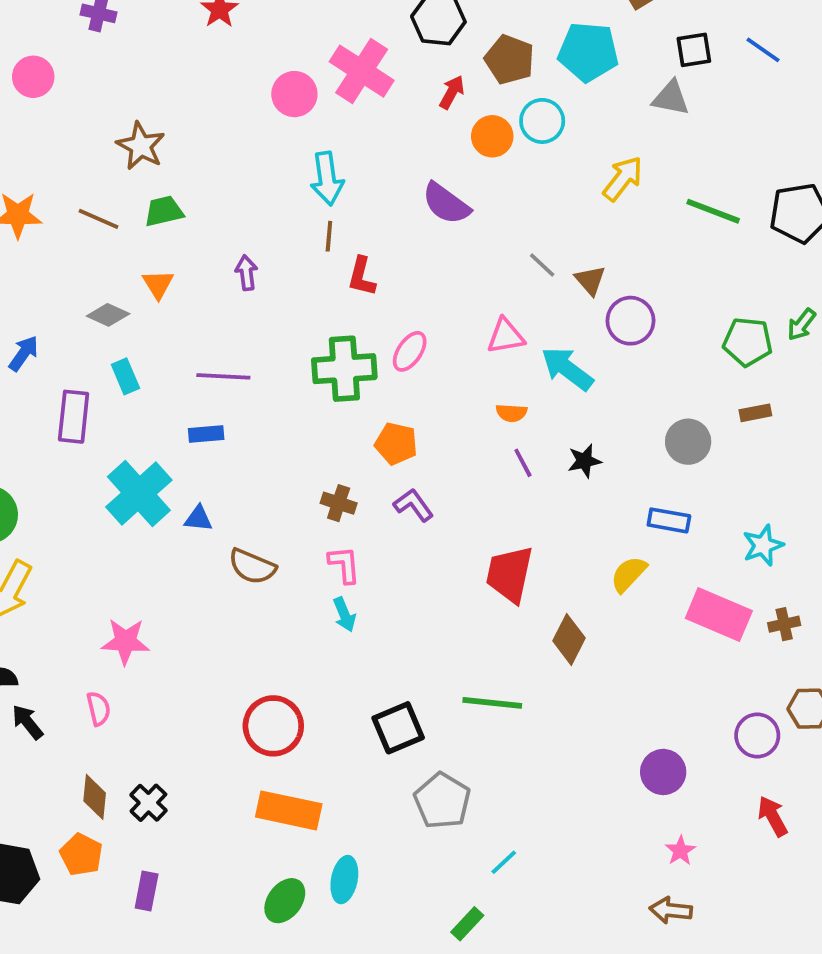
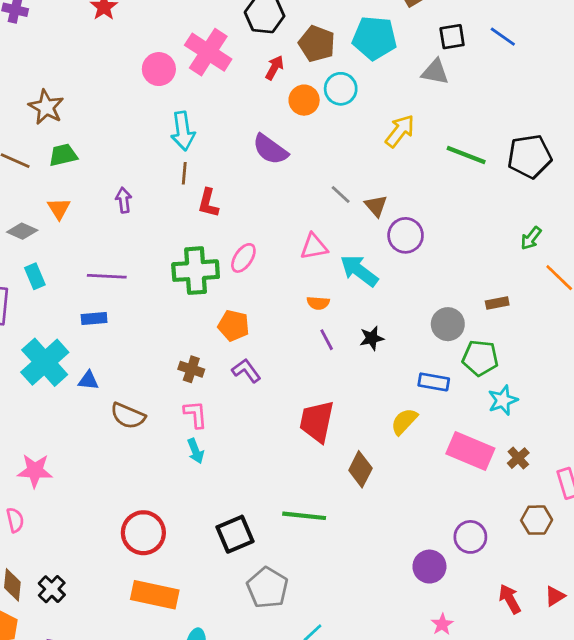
green pentagon: (748, 342) -> (480, 358), moved
brown cross: (784, 624) -> (518, 458), turned -30
purple circle: (757, 735) -> (470, 537), moved

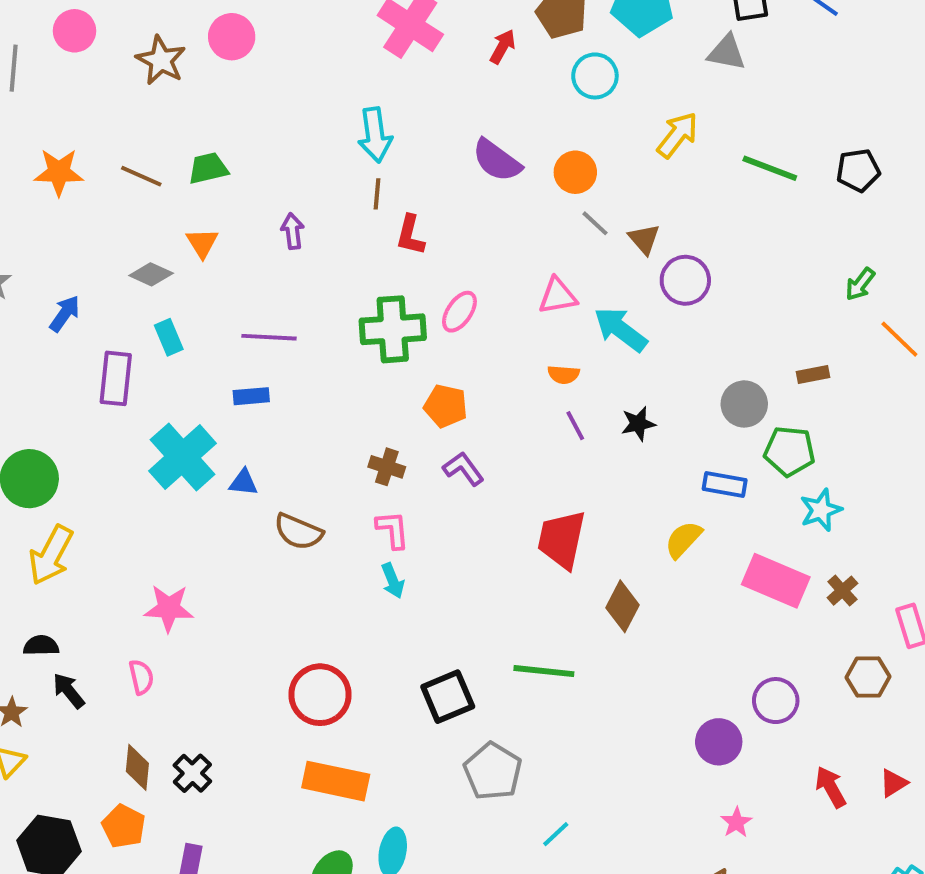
pink circle: (159, 69) -> (232, 37), moved
orange circle: (304, 100) -> (575, 172), moved
brown star: (46, 107) -> (161, 60), moved
black pentagon: (530, 156) -> (858, 170), size x0.7

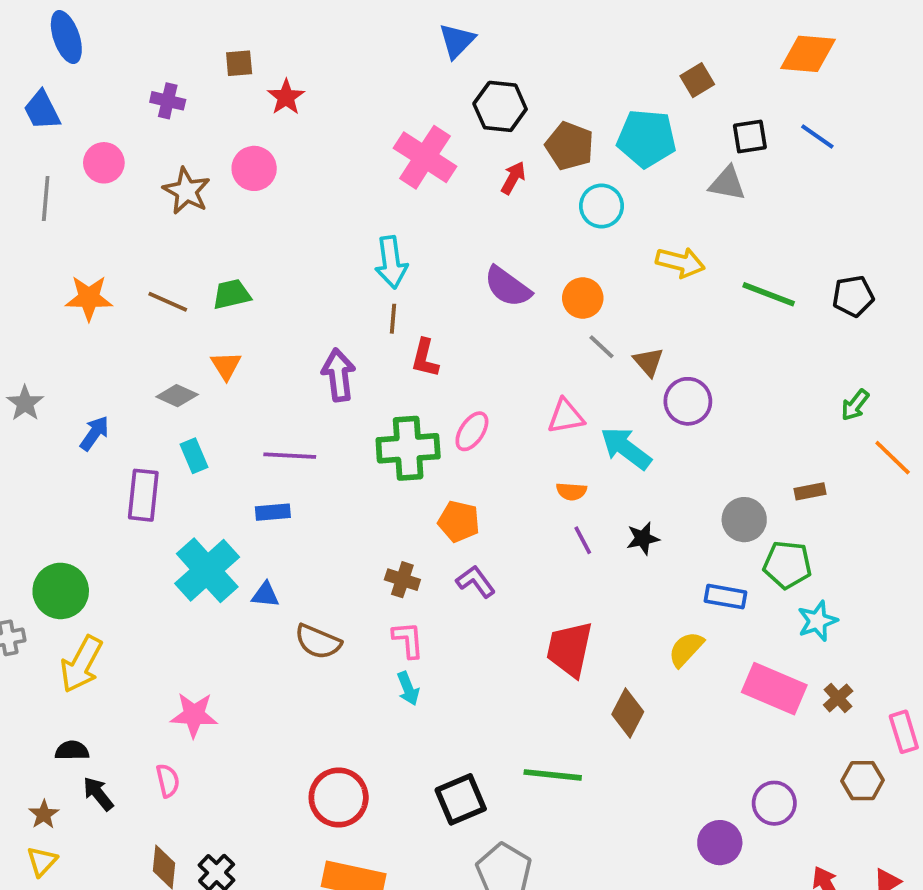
yellow arrow: (677, 135) -> (680, 262), turned 66
purple arrow: (293, 231) -> (339, 375), moved, size x1.5

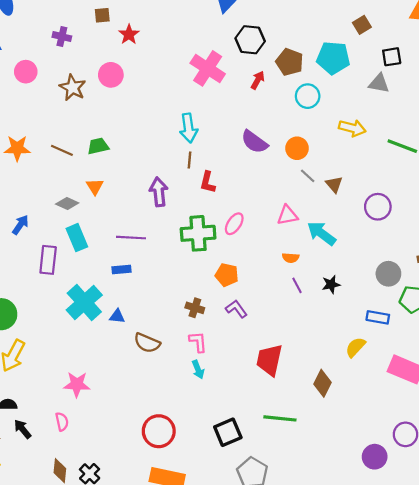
purple circle: (688, 401) -> (378, 207), moved
cyan rectangle: (194, 456) -> (77, 238), size x1.4
red trapezoid: (570, 649) -> (269, 360), moved

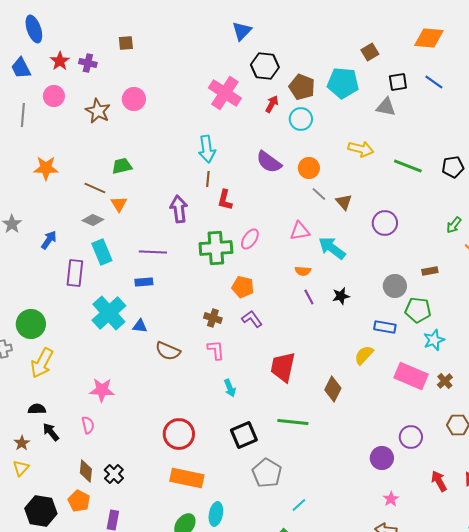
red star: (129, 34) -> (60, 61), moved
cyan circle: (308, 96) -> (301, 119), moved
brown line: (62, 150) -> (95, 188), moved
cyan arrow: (198, 369) -> (230, 388), moved

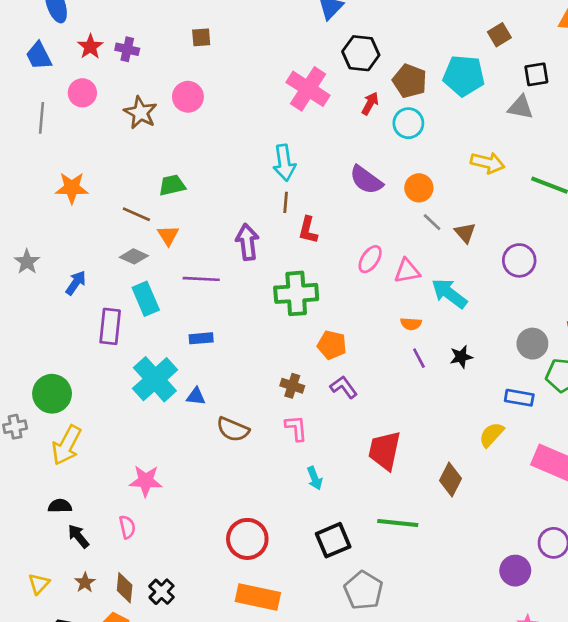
brown square: (126, 43) -> (201, 37), moved
pink ellipse: (250, 239) -> (370, 259), moved
purple line: (153, 252) -> (201, 279), moved
brown star: (22, 443) -> (85, 582), moved

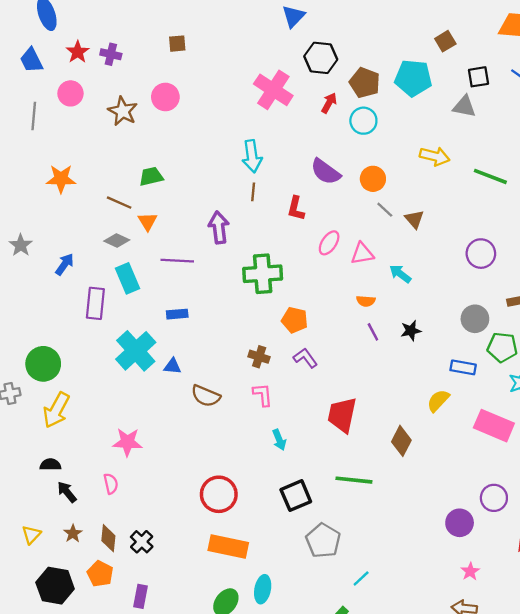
red L-shape: (308, 230) -> (296, 208), moved
purple circle: (519, 260) -> (481, 254), moved
cyan arrow: (449, 293) -> (400, 274), size x0.7

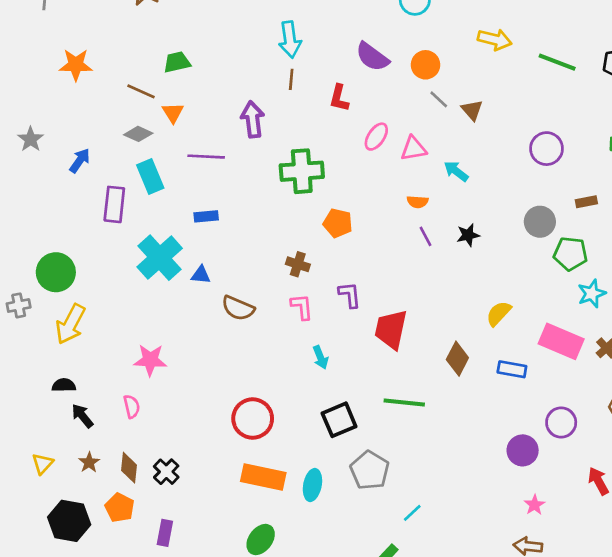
purple L-shape: (305, 358) -> (350, 295), moved, turned 30
blue rectangle: (463, 367) -> (512, 369), moved
cyan ellipse: (263, 589) -> (312, 485), moved

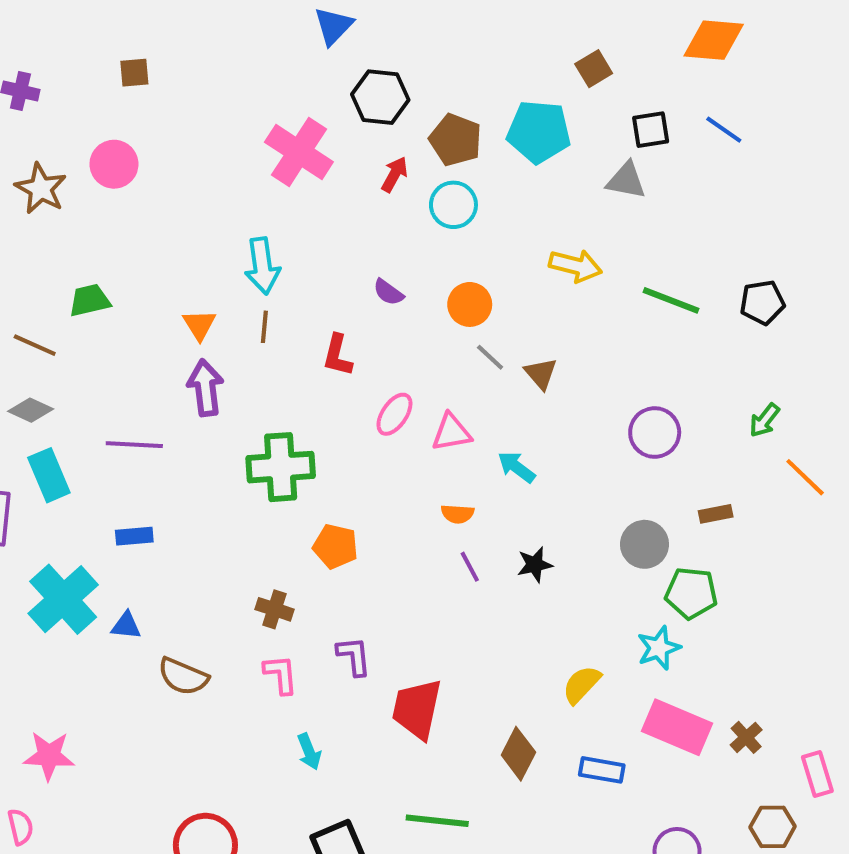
purple semicircle: (372, 57) -> (388, 292), size x0.6
orange triangle: (173, 113) -> (199, 325), moved
cyan star: (592, 294) -> (659, 648), moved

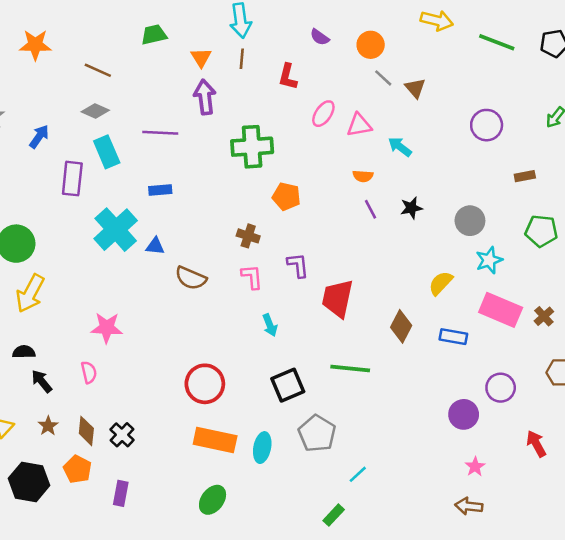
green trapezoid: (90, 300) -> (154, 35), moved
gray circle: (644, 544) -> (470, 221), moved
green pentagon: (691, 593) -> (541, 231), moved

